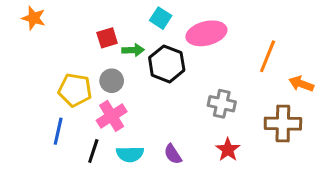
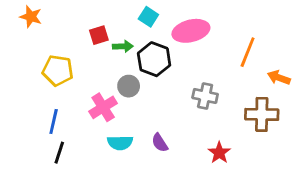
gray circle: (112, 81) -> (129, 86), moved
yellow pentagon: (75, 90) -> (58, 71), moved
red star: (228, 150) -> (219, 153), moved
black line: (93, 151) -> (59, 153), moved

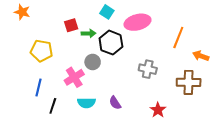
black line: (59, 153) -> (53, 106), moved

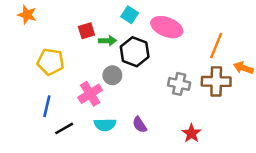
pink ellipse: (137, 22) -> (167, 27), turned 35
brown cross: (189, 82) -> (216, 81), moved
black line: (53, 106) -> (64, 128), turned 42

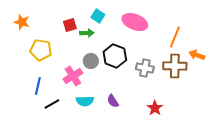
orange star: (27, 15) -> (22, 22), moved
cyan square: (130, 15) -> (98, 16), moved
black hexagon: (135, 52) -> (115, 56), moved

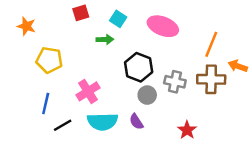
red square: (70, 25) -> (81, 13), moved
gray circle: (91, 61) -> (147, 95), moved
cyan semicircle: (85, 101) -> (102, 122), size x1.4

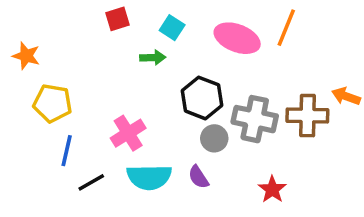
orange star: (26, 26) -> (26, 56), moved
orange line: (211, 44) -> (286, 28), moved
yellow pentagon: (49, 60) -> (53, 103), moved
gray cross: (175, 82) -> (255, 119), size x1.4

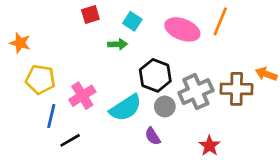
gray cross: (255, 119) -> (196, 92), turned -36
pink cross: (128, 133) -> (82, 96), moved
cyan semicircle: (149, 177) -> (126, 108), moved, turned -32

